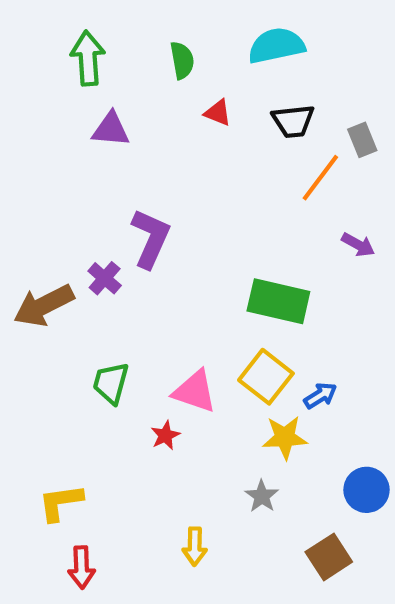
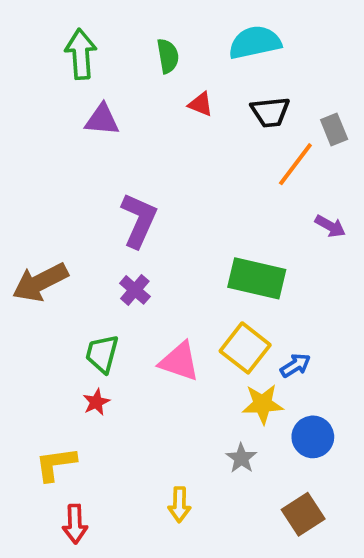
purple cross: (105, 278) -> (135, 290), moved
red star: (165, 435) -> (96, 402), moved
blue circle: (366, 490) -> (313, 437), moved

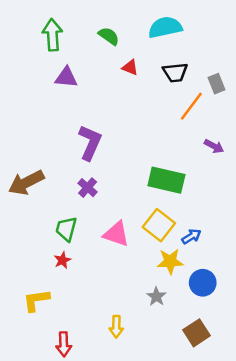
green semicircle: (168, 56) -> (109, 36), turned -45
red arrow: (75, 524) -> (64, 344), moved

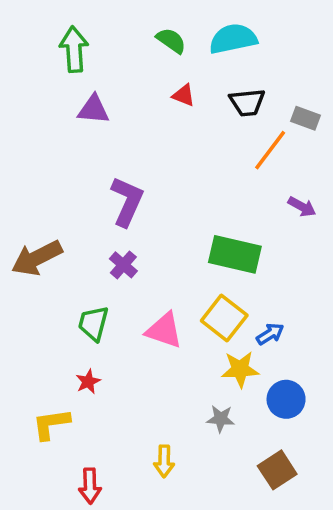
green semicircle: (109, 36) -> (171, 41), moved
gray rectangle: (216, 84) -> (305, 118), turned -48
red star: (62, 260) -> (88, 382), moved
gray star: (156, 297) -> (221, 419), turned -30

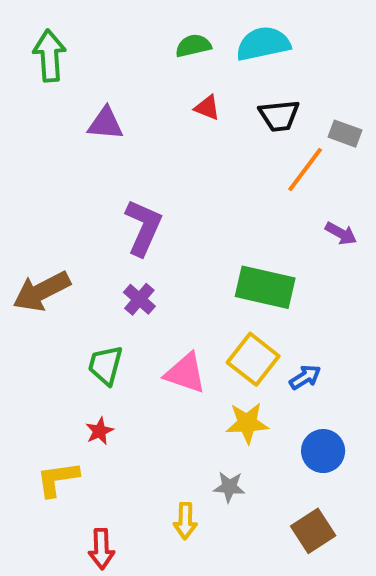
green semicircle: (171, 41) -> (193, 46), turned -48
green arrow: (74, 49) -> (50, 56), moved
yellow star: (240, 369) -> (247, 423), moved
gray star: (221, 419) -> (229, 487), moved

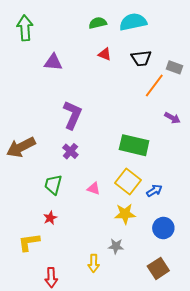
pink triangle: (185, 373) -> (94, 189), size x0.6

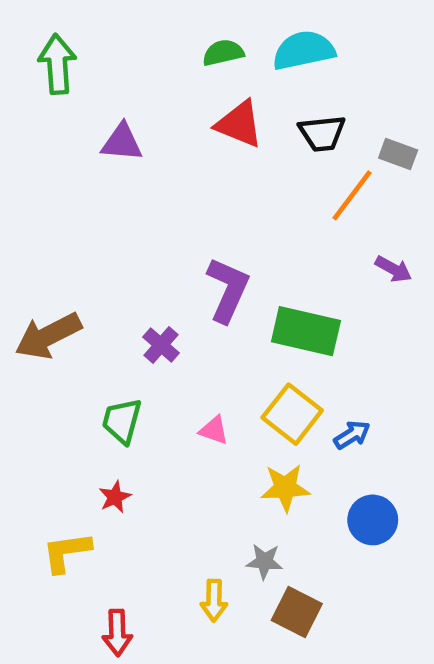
red triangle: (105, 54) -> (239, 124), size x1.6
purple L-shape: (72, 115) -> (228, 290), moved
brown square: (158, 268) -> (297, 612), moved, turned -30

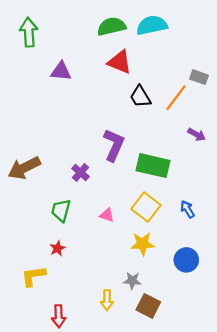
green semicircle: (223, 53) -> (112, 26), size x1.4
black trapezoid: (322, 133) -> (140, 97), moved, turned 65
blue arrow: (352, 435) -> (187, 209), moved, turned -90

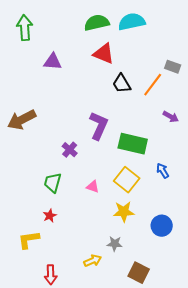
brown arrow: (24, 168) -> (22, 120), moved
blue arrow: (187, 209) -> (163, 171), moved
yellow arrow: (107, 300) -> (93, 261), turned -114
brown square: (148, 306) -> (139, 273), moved

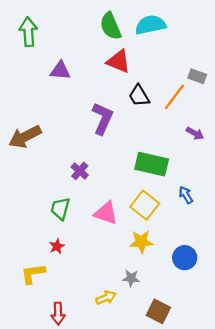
green semicircle: (97, 23) -> (111, 26), turned -100
purple L-shape: (99, 126) -> (103, 118), moved
pink triangle: (93, 187) -> (106, 213), size x1.6

